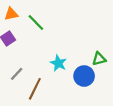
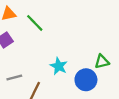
gray line: (17, 74) -> (14, 78), turned 32

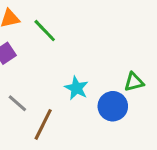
gray line: (14, 78) -> (17, 103), turned 56

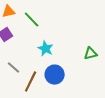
cyan star: (76, 88) -> (46, 49), moved
blue circle: (113, 106) -> (55, 75), moved

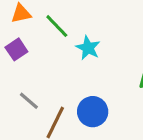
cyan star: (46, 49) -> (88, 48), moved

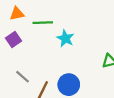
green line: (57, 26) -> (43, 23), turned -48

